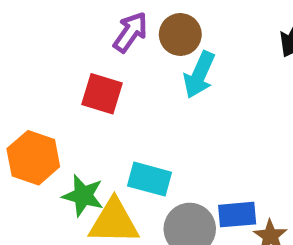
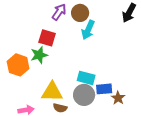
cyan rectangle: (149, 179) -> (86, 78), moved
green star: (83, 196) -> (39, 55), moved, turned -30

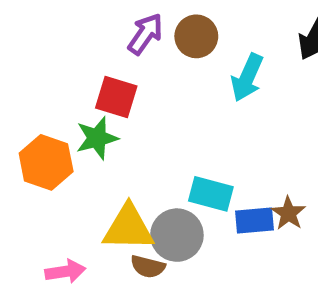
cyan arrow: (88, 30) -> (247, 78), moved
gray circle: (84, 95) -> (177, 235), moved
brown star: (118, 98) -> (288, 213), moved

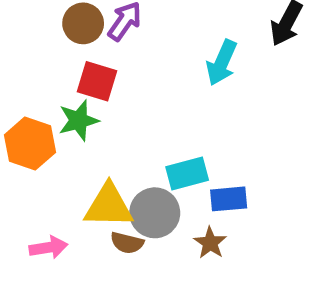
brown circle: (196, 36) -> (83, 23), moved
cyan rectangle: (211, 194) -> (187, 174), turned -30
brown star: (288, 213) -> (210, 243), moved

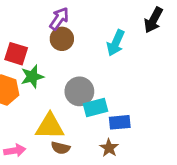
brown circle: (83, 23) -> (62, 39), moved
red square: (97, 81) -> (16, 54), moved
gray circle: (155, 213) -> (79, 91), moved

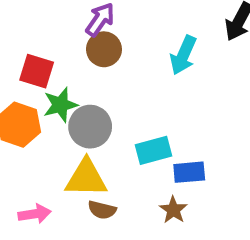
gray circle: (79, 91) -> (90, 127), moved

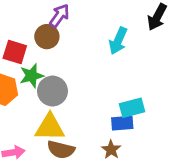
brown circle: (104, 49) -> (47, 37), moved
cyan rectangle: (154, 150) -> (132, 108), moved
brown semicircle: (102, 210) -> (61, 150), size x1.4

